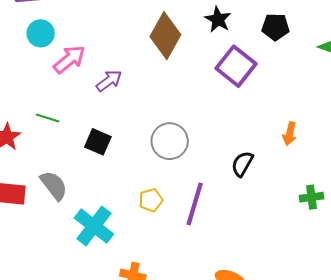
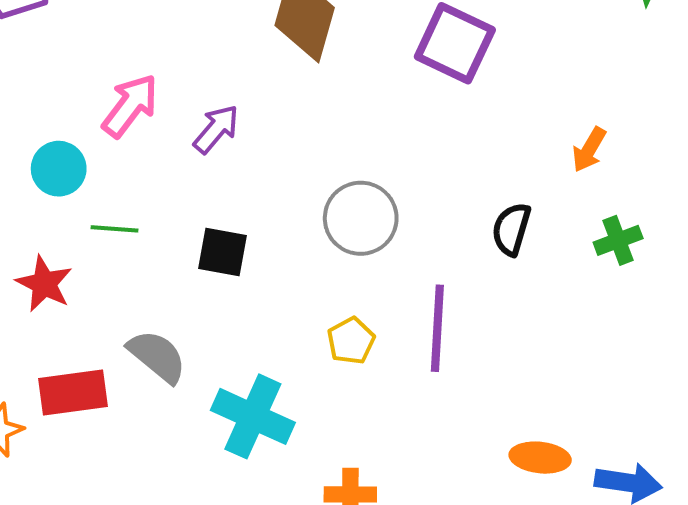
cyan circle: (41, 33) -> (59, 169), moved
orange arrow: (290, 134) -> (589, 150), turned 30
green cross: (312, 197) -> (618, 240), moved

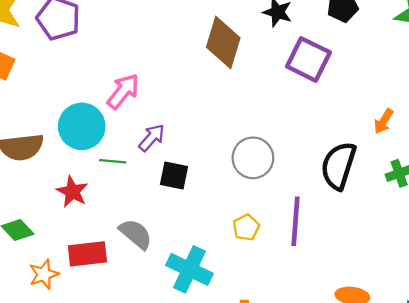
purple arrow: (216, 129) -> (152, 138), moved
cyan circle: (59, 169) -> (82, 126), size x1.5
black semicircle: (511, 229) -> (338, 166), size x1.6

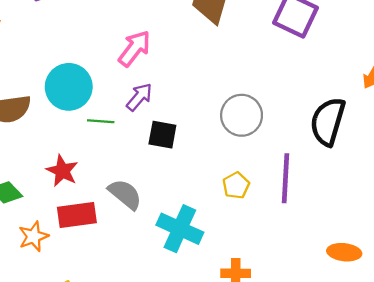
pink arrow: (123, 91) -> (134, 48), moved
red star: (72, 192) -> (62, 171), moved

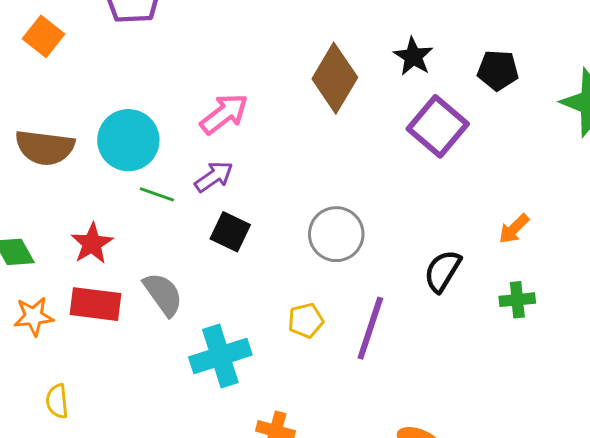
black semicircle: (328, 121) -> (443, 271), size x0.7
cyan cross: (180, 229) -> (220, 356), turned 33

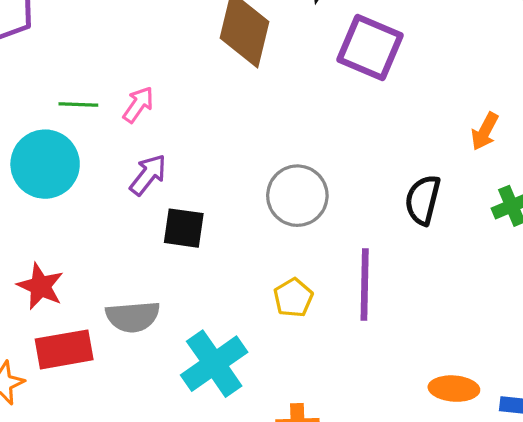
pink arrow: (224, 114) -> (138, 105), size x0.7
green line: (157, 194) -> (78, 105), moved
gray semicircle: (163, 294) -> (133, 317), turned 138

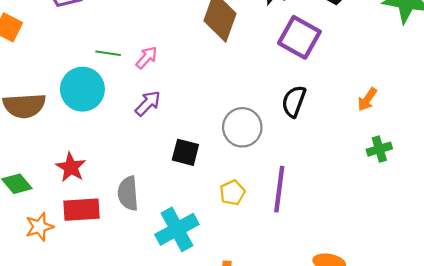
black semicircle: (423, 200) -> (294, 101), moved
black square: (184, 228) -> (185, 152), moved
gray semicircle: (133, 317) -> (128, 193), turned 84

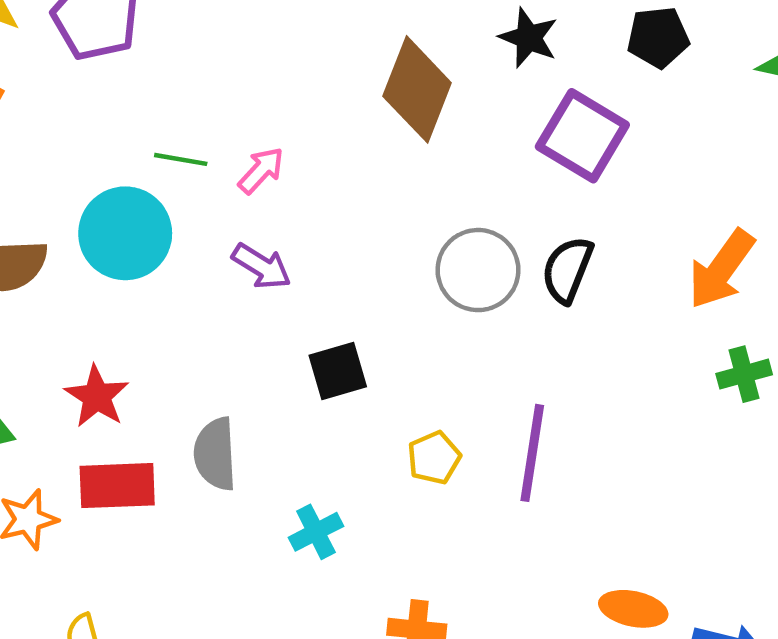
orange arrow: (367, 99) -> (721, 269), size x1.6
purple arrow: (148, 103) -> (261, 266), turned 76
gray circle: (242, 127) -> (478, 270), moved
black square: (185, 152) -> (338, 371), turned -32
cyan cross: (177, 229) -> (316, 532), size x0.6

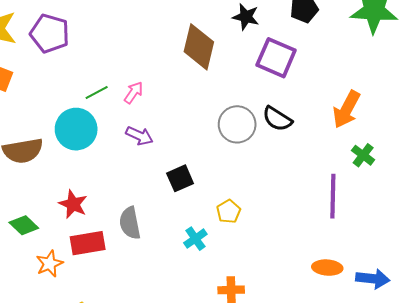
green line: (181, 159) -> (97, 92), turned -30
black semicircle: (567, 270) -> (277, 119), turned -72
green cross: (744, 374) -> (363, 155), turned -30
purple line: (532, 453) -> (333, 196), moved
cyan cross: (316, 532) -> (195, 239), moved

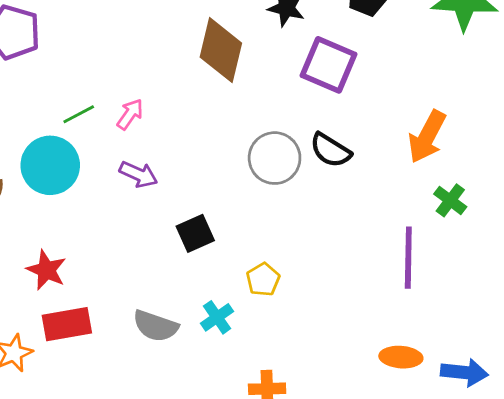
gray semicircle: (130, 223) -> (156, 326), moved, turned -60

